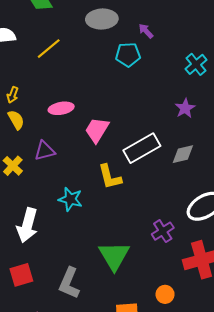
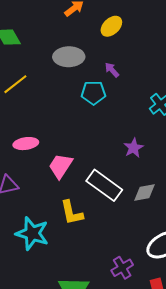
purple star: (185, 108) -> (134, 148), moved
white rectangle: (142, 148) -> (104, 185), turned 64
cyan star: (70, 199) -> (32, 233), size x1.4

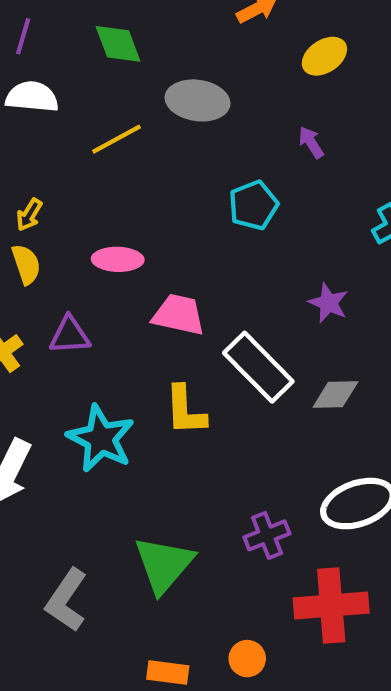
gray ellipse: (69, 57) -> (198, 100), moved
cyan pentagon: (93, 93) -> (253, 205), moved, turned -30
purple star: (134, 148) -> (328, 303), turned -30
pink trapezoid: (60, 166) -> (179, 315), turned 60

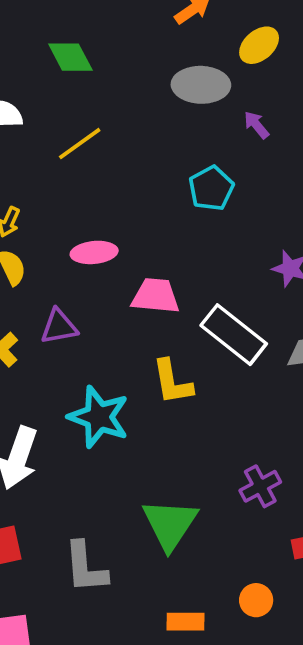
gray ellipse: (198, 100) -> (201, 85), moved
gray L-shape: (66, 600) -> (85, 567), turned -32

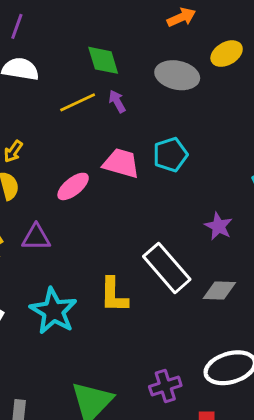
green diamond: (70, 57) -> (103, 60), moved
purple arrow: (256, 125) -> (117, 101), moved
pink ellipse: (94, 252) -> (73, 186), turned -44
pink trapezoid: (156, 296) -> (121, 163), moved

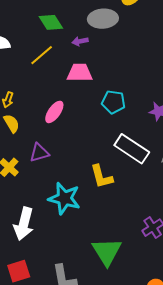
purple arrow: (117, 101) -> (80, 41), moved, turned -56
cyan pentagon: (170, 155) -> (114, 102), moved, turned -30
pink trapezoid: (121, 163) -> (80, 73), moved

